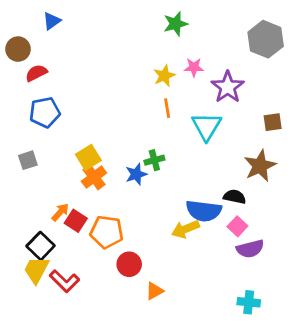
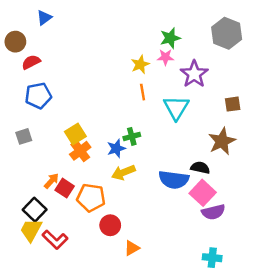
green star: (176, 24) -> (170, 38), moved
pink square: (237, 226) -> (203, 193), size x1.5
yellow arrow: (185, 229) -> (123, 172), moved

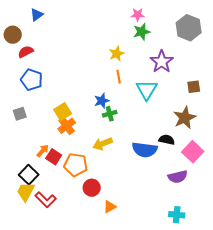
pink star: (165, 57) -> (138, 15), moved
blue pentagon: (38, 96) -> (32, 80), turned 30
blue star: (116, 148) -> (102, 101), moved
pink square: (203, 193) -> (193, 152), moved

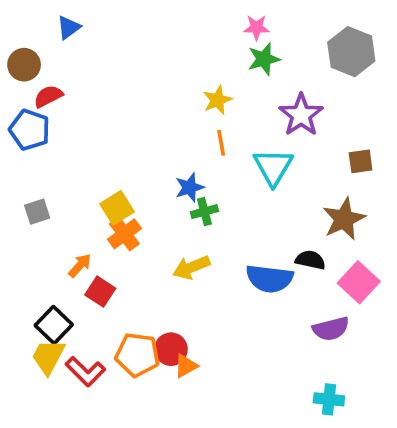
blue pentagon: (32, 80) -> (30, 130), moved
orange arrow: (43, 151) -> (80, 266), moved
orange pentagon: (76, 165) -> (137, 355), moved
orange triangle: (110, 207) -> (186, 366), moved

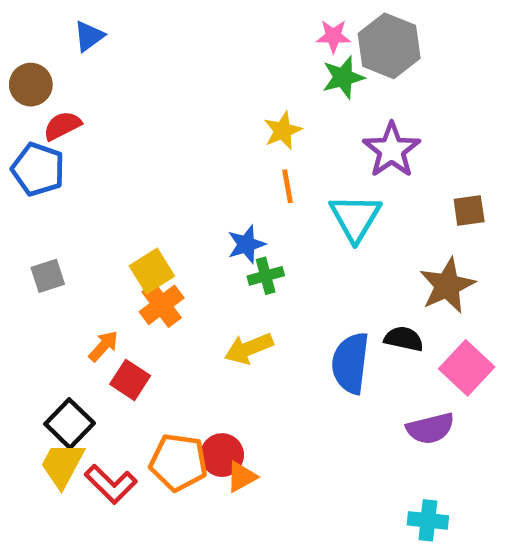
gray hexagon: (351, 52) -> (389, 46), moved
blue semicircle: (269, 279) -> (350, 363), turned 90

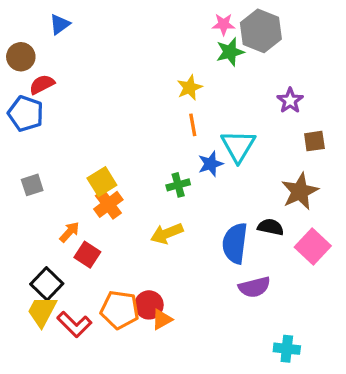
purple star: (392, 150) -> (290, 101), moved, size x0.7
blue star: (246, 244) -> (211, 164), moved
purple semicircle: (430, 428) -> (254, 287), moved

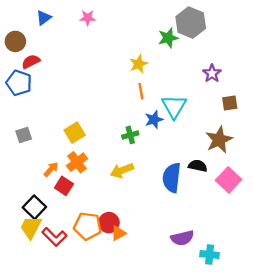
pink star: (224, 24) -> (88, 18), moved
orange cross: (108, 204) -> (77, 162), moved
purple semicircle: (254, 287) -> (182, 238), moved

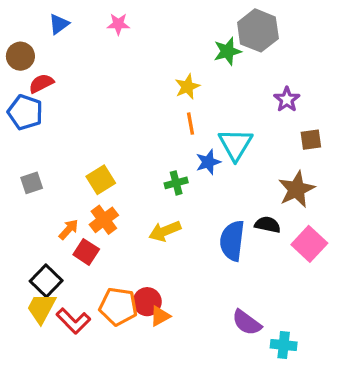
purple semicircle: (182, 238) -> (247, 323), turned 50

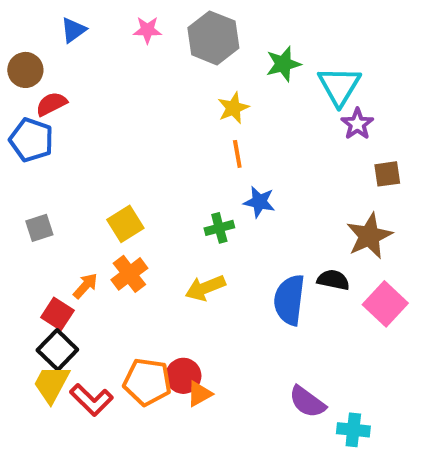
gray hexagon: (258, 30) -> (213, 38), moved
cyan triangle: (235, 144) -> (339, 86), moved
blue star: (208, 162) -> (259, 202), turned 30
red square: (86, 252) -> (57, 314), moved

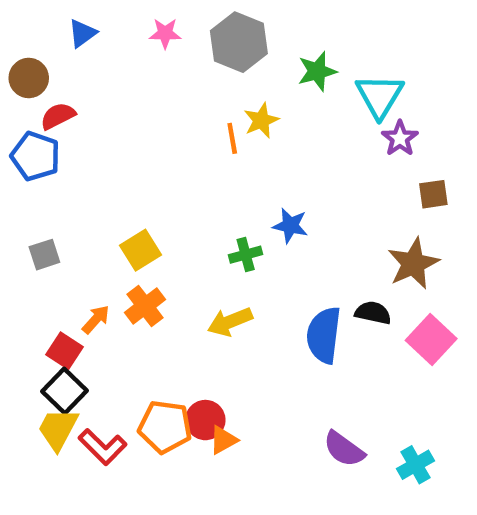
orange line: (237, 154) -> (232, 138), moved
cyan cross: (353, 430) -> (415, 465), moved, turned -36

